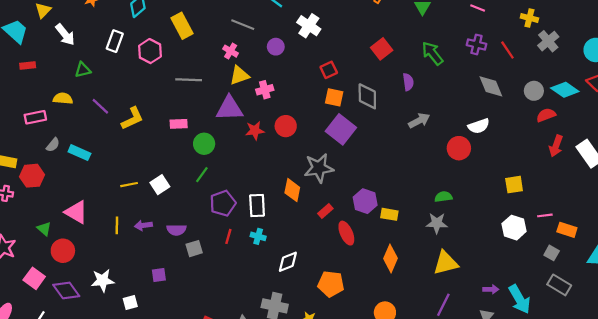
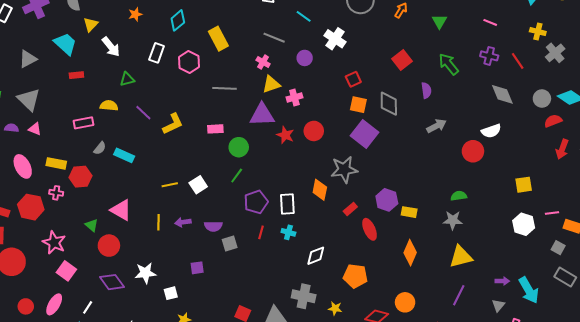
red star: (255, 131) -> (285, 135), turned 30
pink square: (34, 278) -> (66, 271), moved

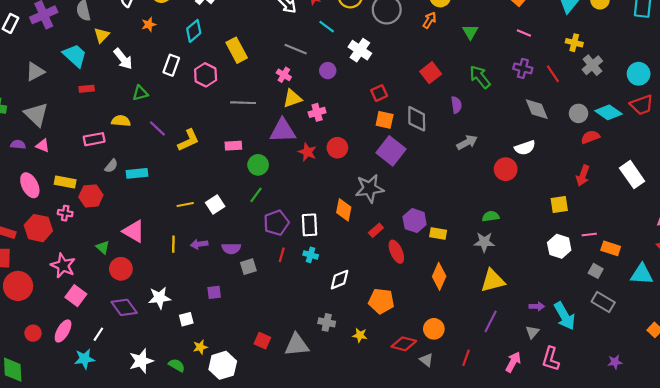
red arrow: (562, 149) -> (583, 176), moved
cyan rectangle: (124, 155) -> (137, 173), turned -30
gray cross: (304, 296) -> (327, 322), size x0.7

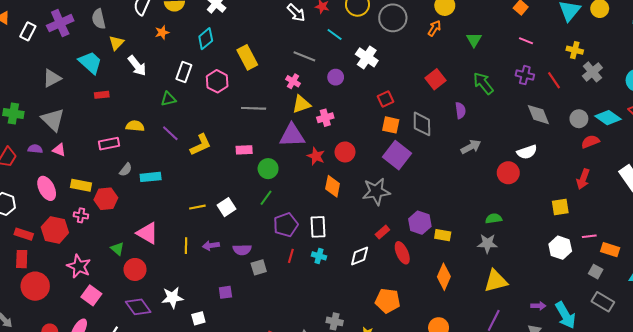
green triangle: (140, 93) -> (168, 99), moved
orange diamond: (344, 210) -> (333, 186), moved
white diamond: (340, 280) -> (360, 256), moved

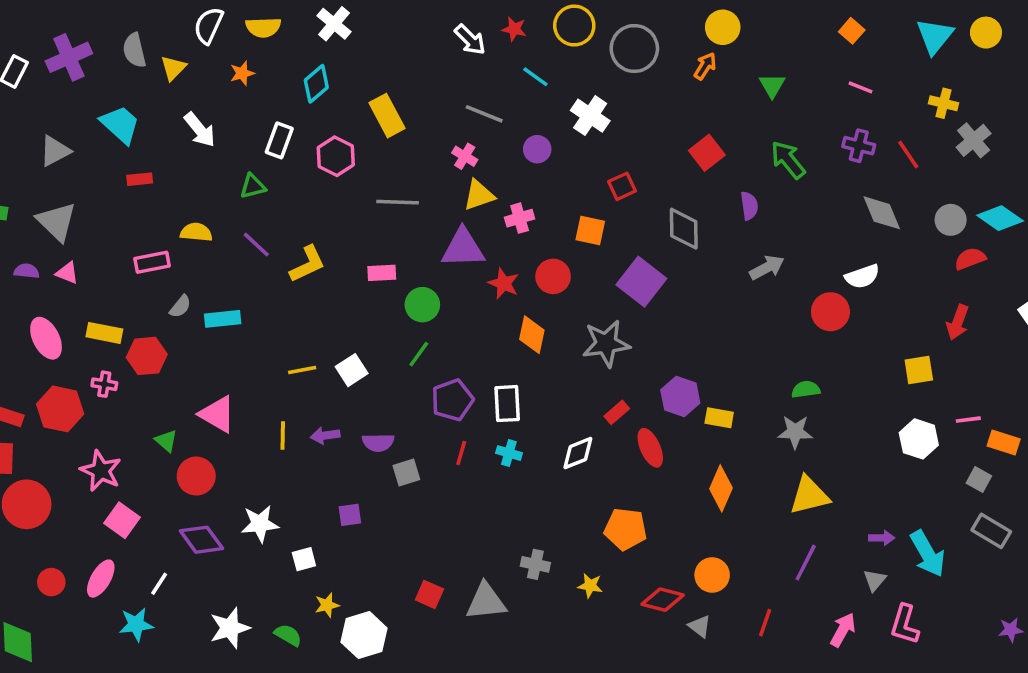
yellow triangle: (116, 43) -> (173, 68), moved
orange square: (391, 125) -> (590, 230), moved

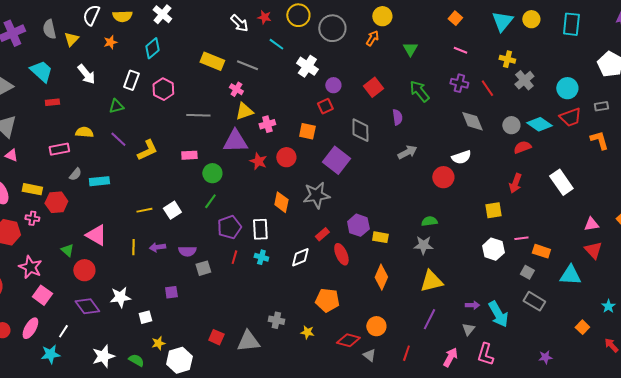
yellow rectangle: (387, 116) -> (212, 61), moved, turned -40
purple circle: (537, 149) -> (333, 85), moved
orange diamond: (532, 335) -> (281, 202), moved

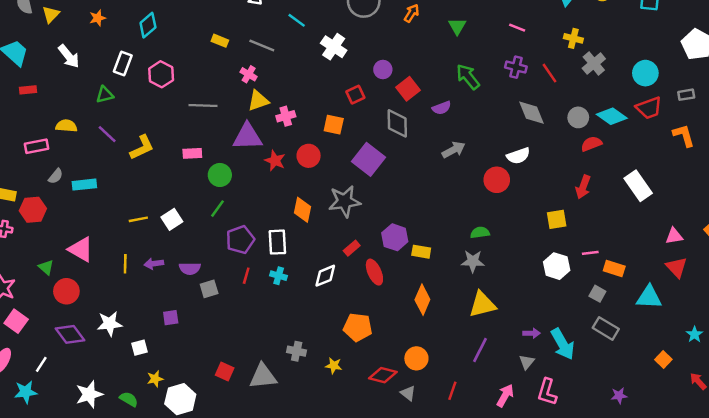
yellow rectangle: (212, 61) -> (220, 41), size x0.6
purple circle: (333, 85) -> (383, 69), moved
red square: (373, 87) -> (408, 89), moved
purple semicircle: (397, 117) -> (442, 108), turned 77

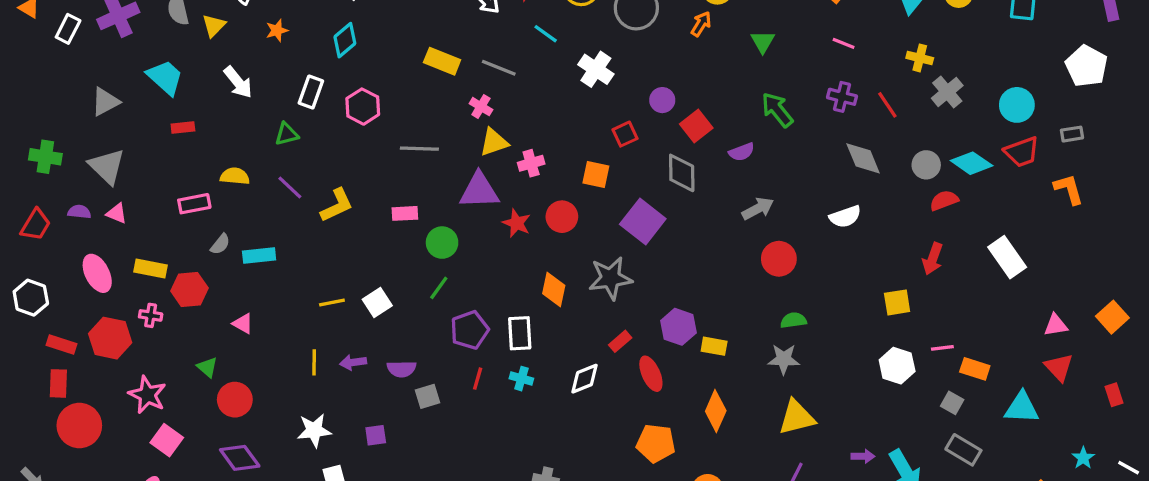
yellow rectangle: (220, 41) -> (442, 61), size x1.5
red circle: (497, 180) -> (779, 259), moved
pink triangle: (81, 249) -> (243, 324), moved, size x0.6
white star: (110, 324) -> (314, 430), moved
orange pentagon: (358, 327) -> (656, 443), moved

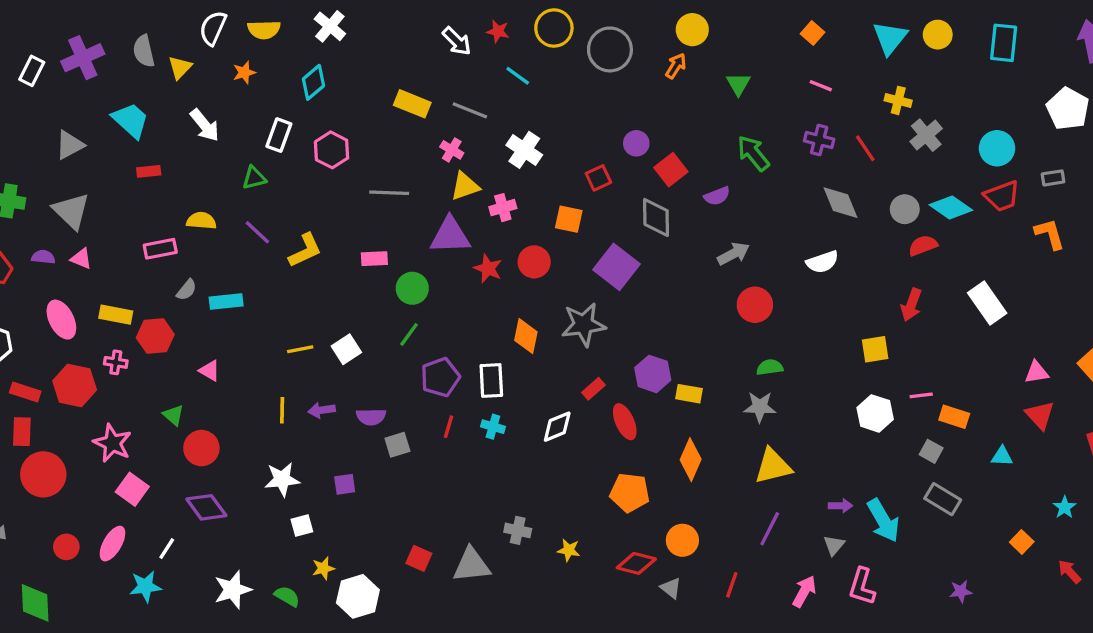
white cross: (596, 69) -> (524, 150), moved
cyan triangle: (1022, 408) -> (1002, 456), size x0.6

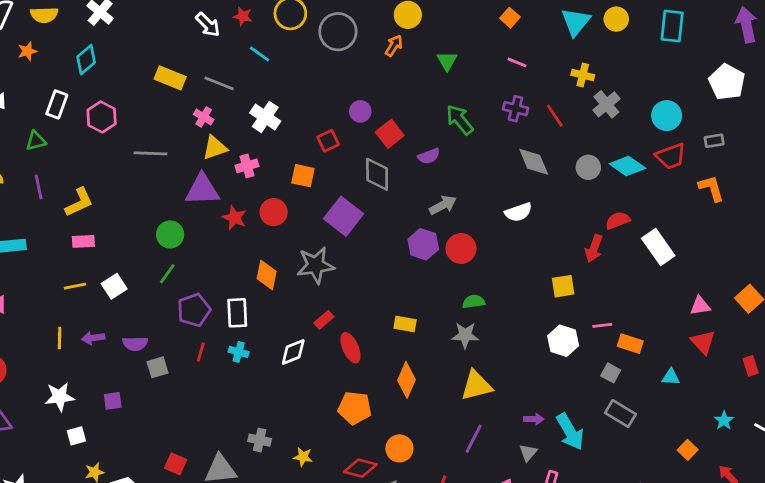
purple line: (257, 232) -> (39, 187), turned 35
red semicircle: (923, 245) -> (618, 220), moved
pink rectangle: (374, 259) -> (83, 241), moved
purple hexagon: (653, 374) -> (423, 244), moved

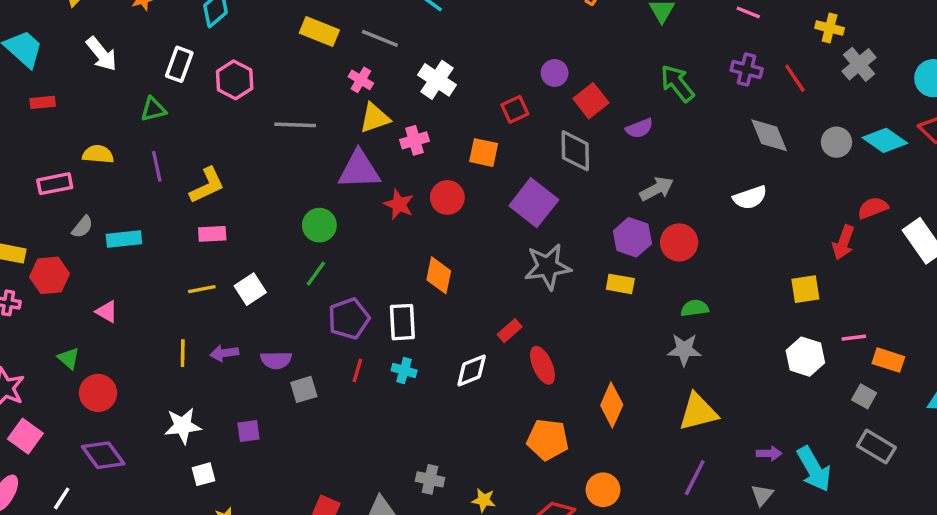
gray star: (316, 265) -> (548, 267), moved
yellow rectangle: (405, 324) -> (620, 284), moved

